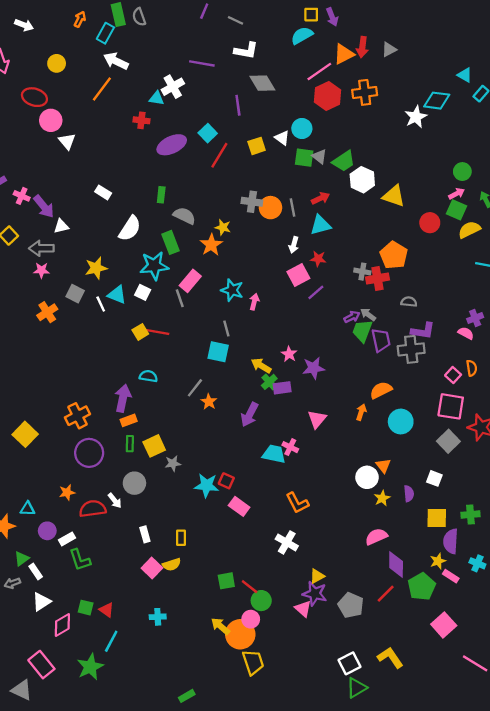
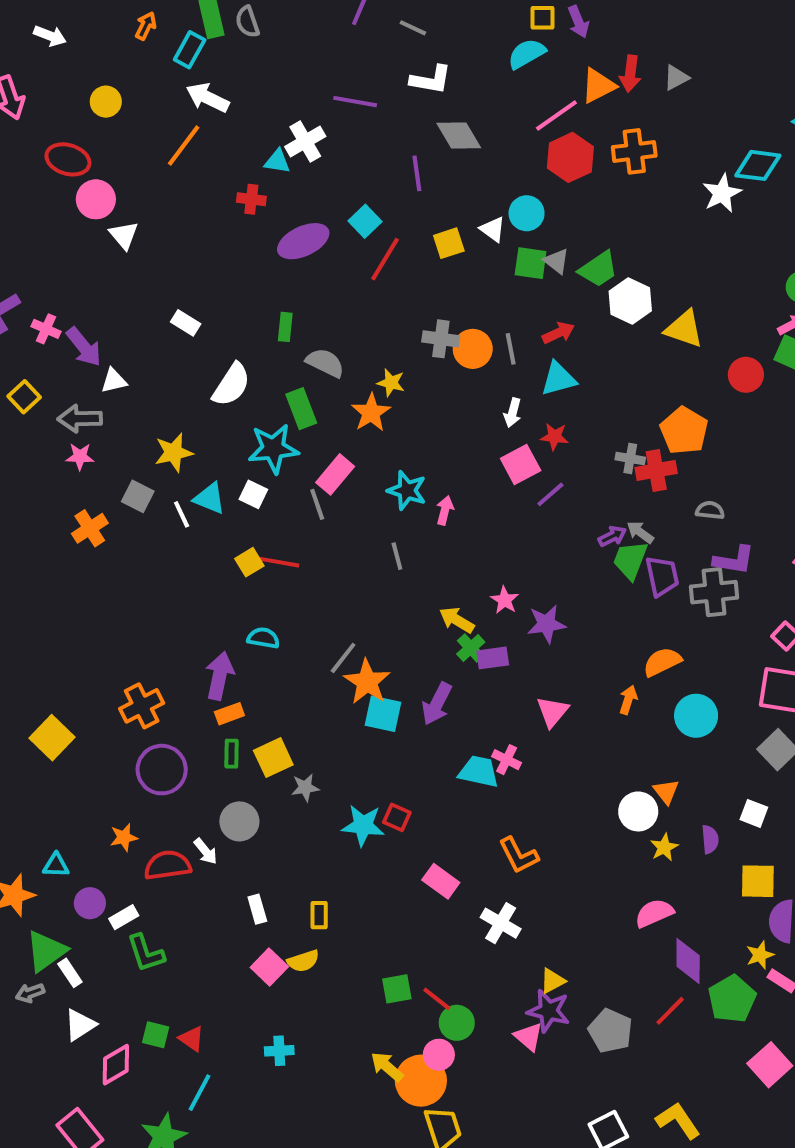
cyan square: (218, 352) -> (383, 714), moved
orange star: (209, 402) -> (367, 682), size x1.6
pink rectangle: (239, 506) -> (441, 881), moved
green triangle: (22, 559) -> (46, 951), size x1.6

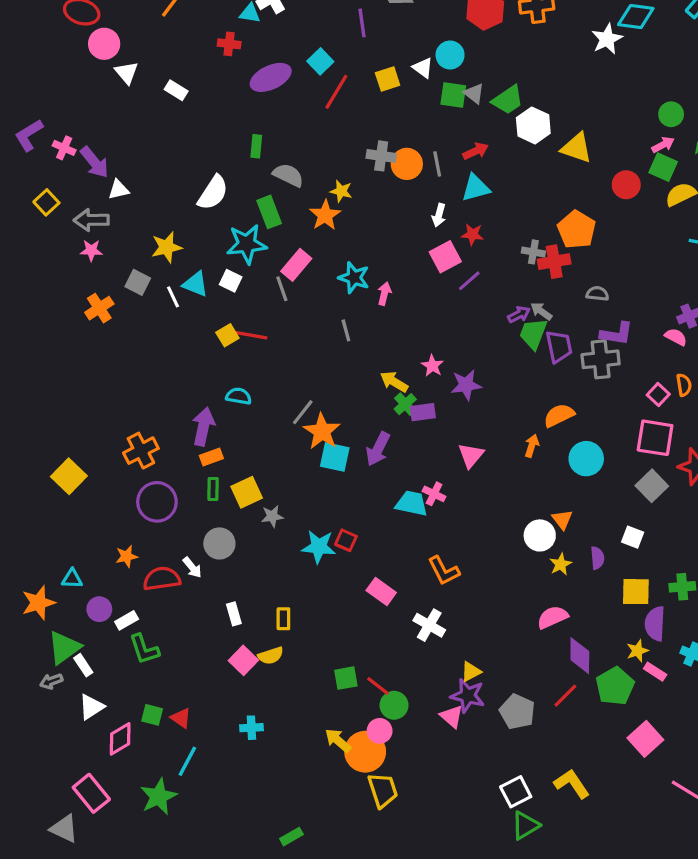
white rectangle: (186, 323) -> (176, 90), moved

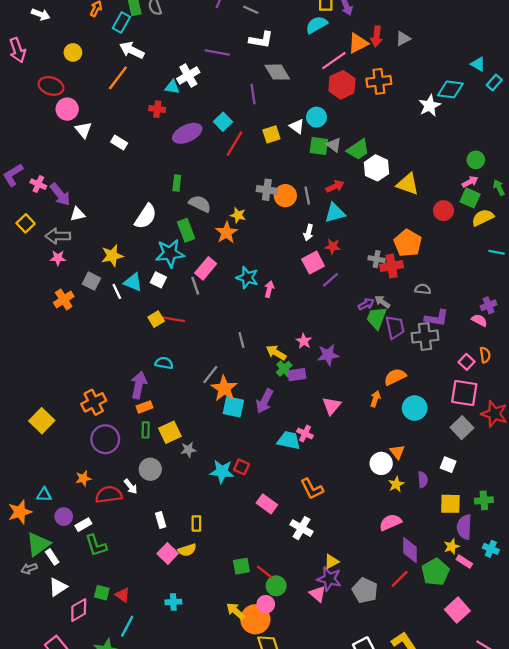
gray line: (346, 330) -> (241, 340), moved

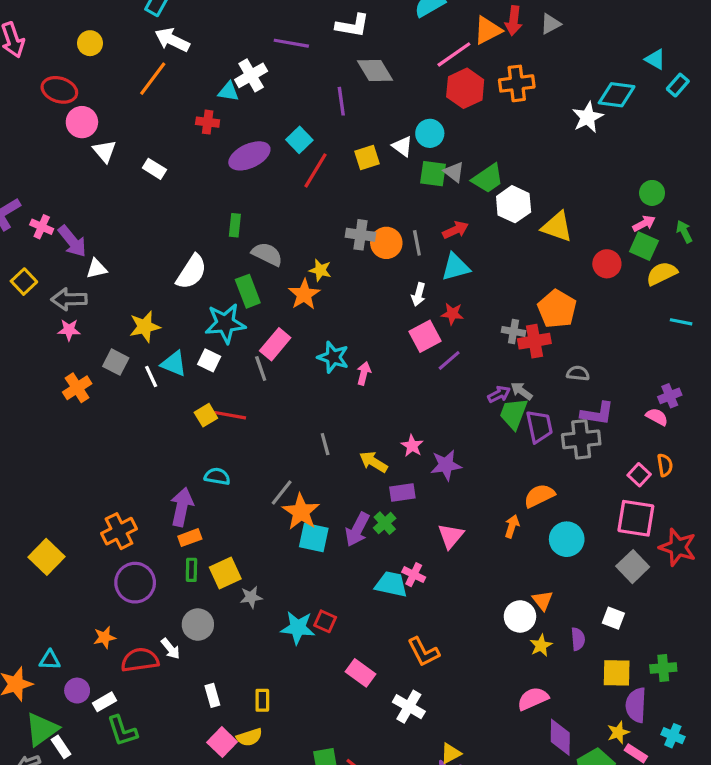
green cross: (284, 369) -> (385, 523), moved

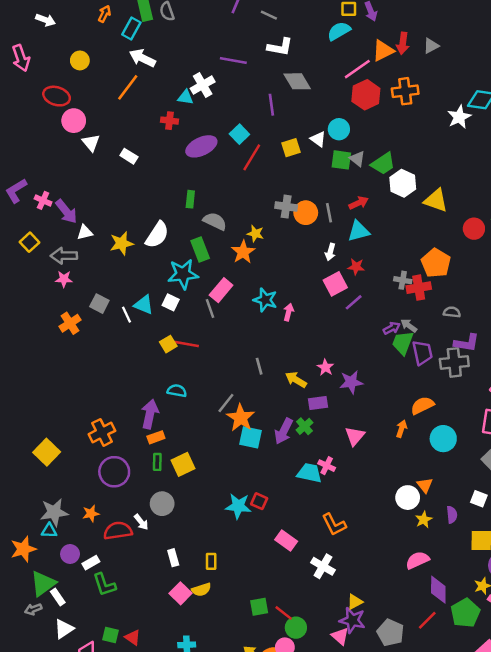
yellow star: (145, 327) -> (122, 243), moved
gray star: (251, 597) -> (54, 512), moved, size x1.6

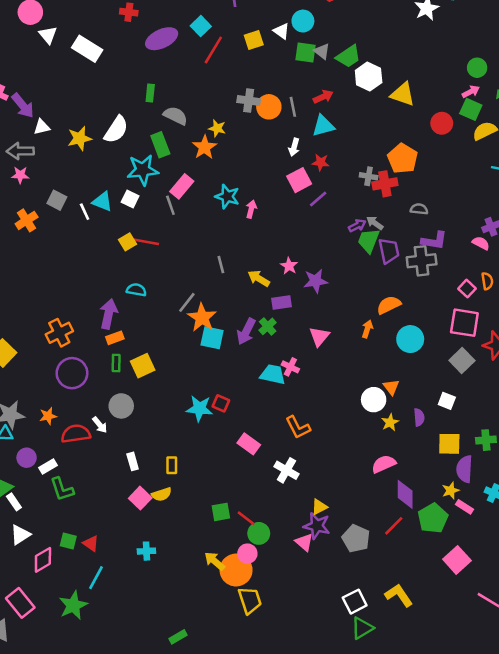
white rectangle: (129, 156) -> (87, 49), size x1.6

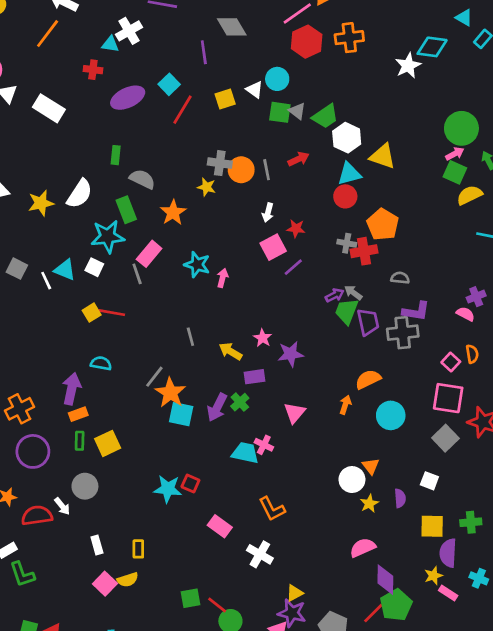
green circle: (477, 68) -> (461, 128), size x1.6
red circle: (442, 123) -> (345, 196), moved
cyan triangle: (323, 126) -> (349, 174), moved
yellow star: (217, 128) -> (206, 187), moved
green pentagon: (433, 518) -> (396, 605), moved

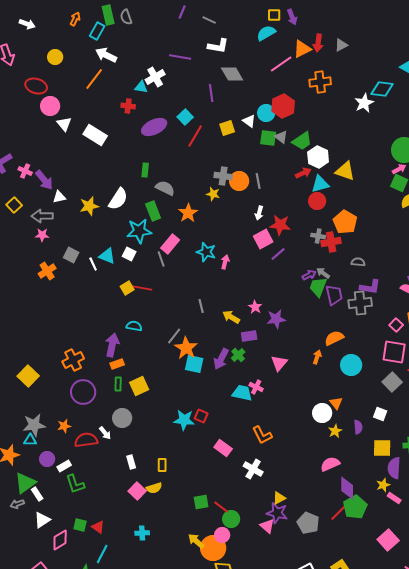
red hexagon: (307, 42) -> (283, 106), moved
red arrow: (299, 159) -> (303, 173), moved
red star: (296, 228) -> (280, 225), size x1.5

